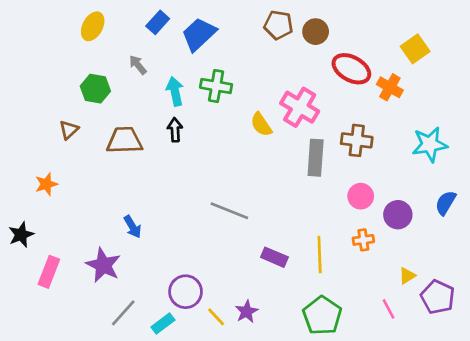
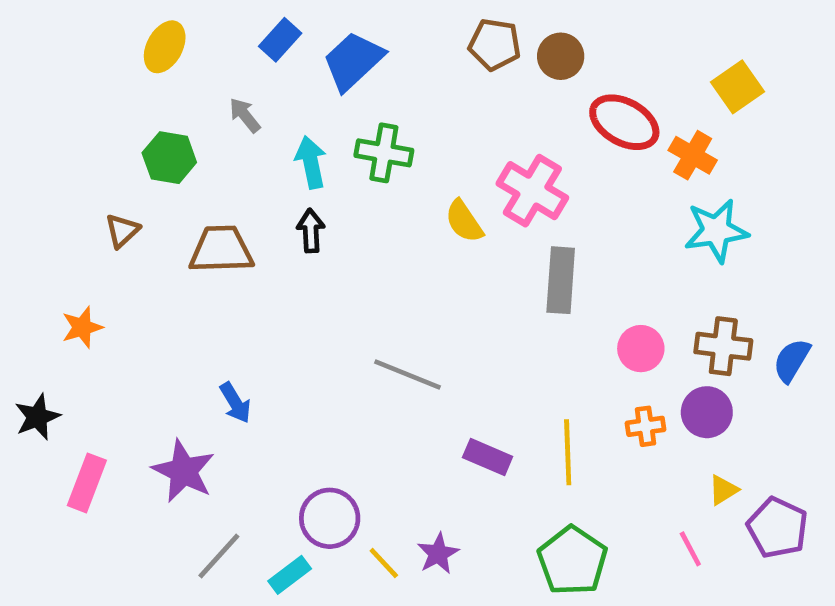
brown cross: (357, 140) -> (723, 346), moved
cyan star: (430, 144) -> (716, 231), moved
purple circle: (398, 215) -> (707, 412), moved

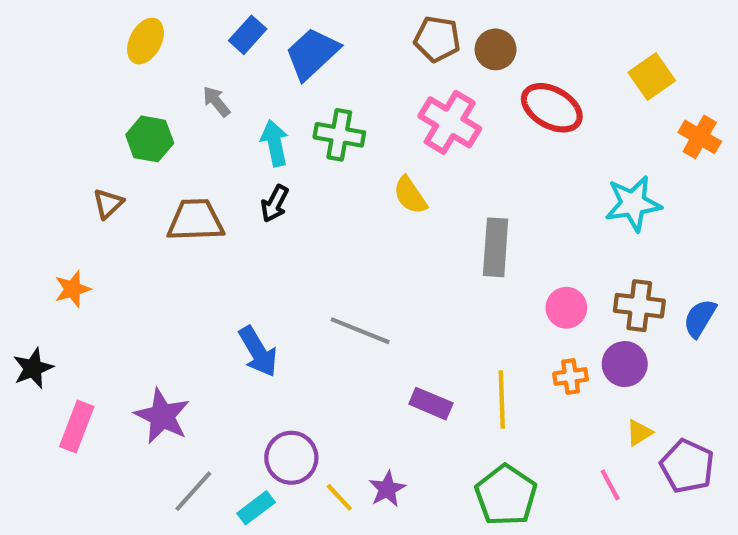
orange cross: (693, 155) -> (700, 137), moved
pink cross: (532, 191) -> (450, 122), moved
black arrow: (311, 231) -> (275, 204), turned -150
blue arrow: (235, 403) -> (258, 352), moved, size x1.4

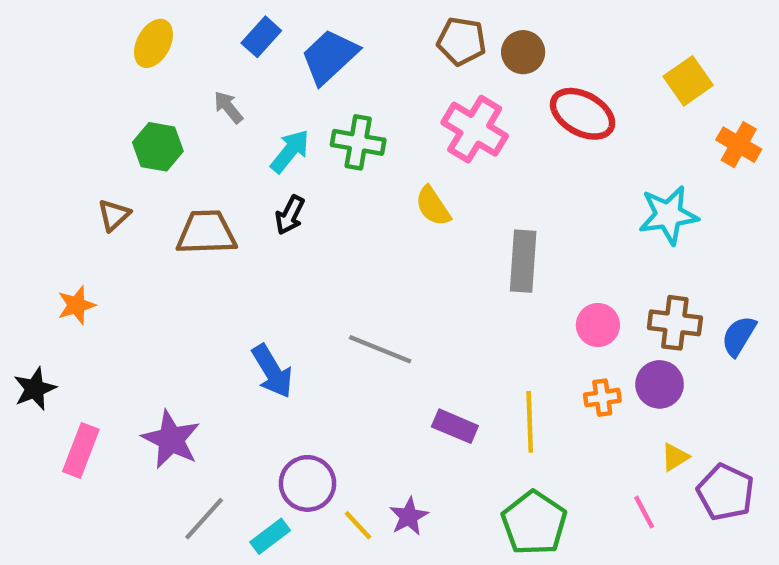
cyan arrow: (275, 143) -> (290, 151), turned 51

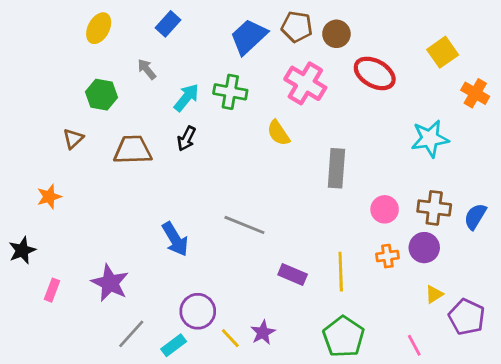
blue trapezoid: (330, 57) -> (249, 37), moved
pink rectangle: (81, 450) -> (52, 290), size x0.7
pink line: (644, 512) -> (414, 345), moved

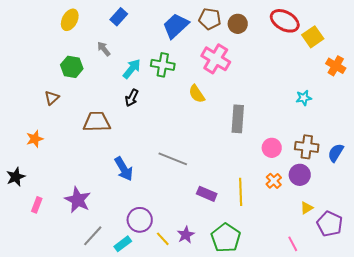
red ellipse: (375, 73) -> (285, 21), moved
cyan star: (430, 139) -> (304, 98), size x0.6
brown trapezoid: (133, 150) -> (97, 122), moved
orange cross: (387, 256) -> (274, 181), turned -35
green pentagon: (344, 337) -> (226, 238), moved

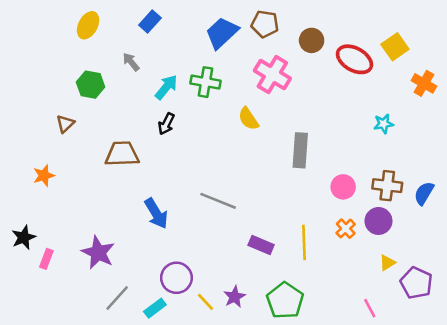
red ellipse: (285, 21) -> (354, 59), moved
brown circle: (238, 24) -> (312, 40), moved
black star: (16, 177) -> (24, 237), moved

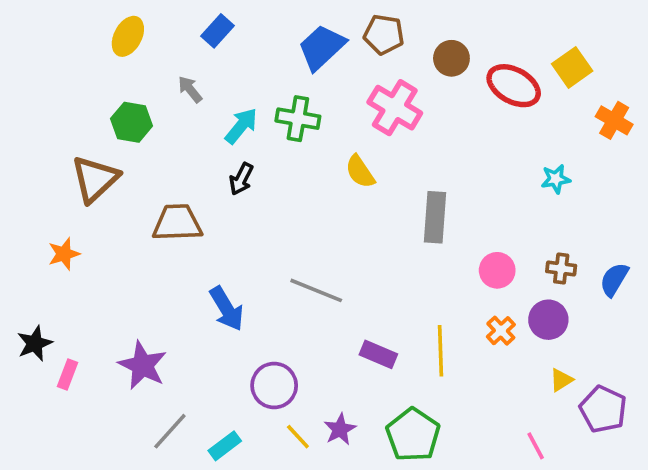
brown triangle: (65, 124) -> (95, 179), size x1.8
brown cross: (387, 186) -> (561, 268), size x0.7
purple circle: (176, 278) -> (274, 385), moved

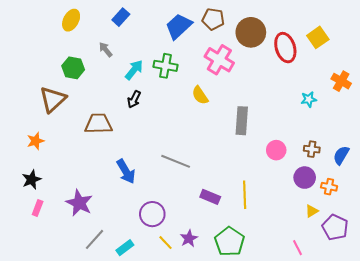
brown circle: (451, 58) -> (251, 32), size x1.5
red ellipse: (514, 86) -> (285, 48), turned 44
orange cross: (614, 120) -> (341, 81), moved
orange cross: (501, 331) -> (329, 187), moved, turned -35
black star: (35, 343) -> (31, 180), moved

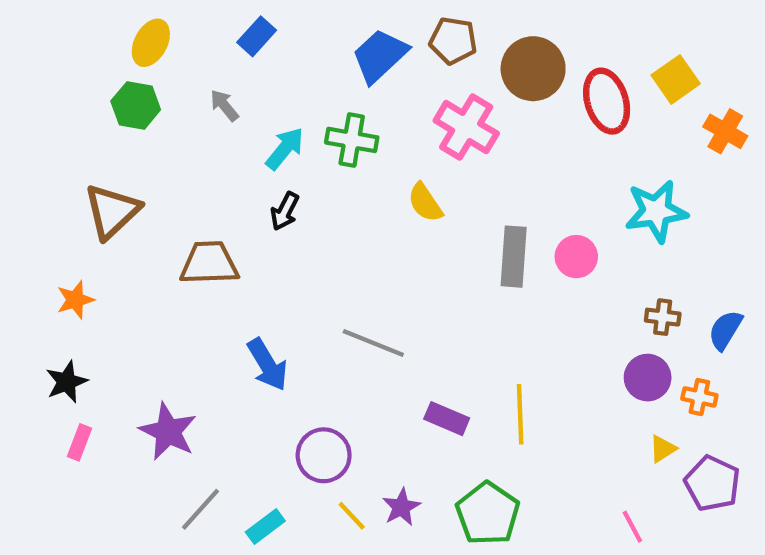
green hexagon: (73, 68) -> (136, 105), moved
orange cross: (341, 81) -> (725, 131), moved
cyan star: (309, 99) -> (656, 211), size x1.8
pink circle: (276, 150) -> (576, 257), moved

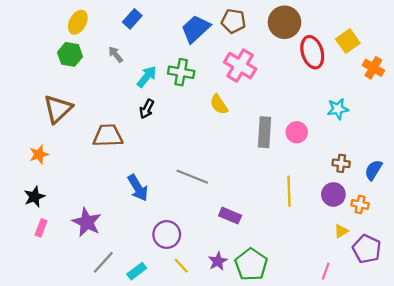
brown circle: (533, 69) -> (284, 22), moved
cyan star: (656, 211) -> (338, 109), size x0.7
yellow line: (520, 414) -> (289, 191), moved
purple star: (401, 507) -> (218, 261), moved
pink line: (632, 527) -> (326, 271), turned 48

